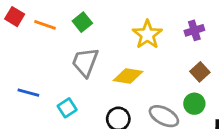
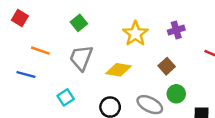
orange line: (45, 25) -> (40, 51), moved
brown square: (200, 72) -> (167, 66), moved
blue line: (28, 93) -> (26, 75), moved

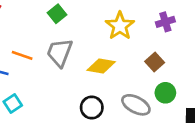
orange line: (40, 51) -> (22, 55), moved
cyan square: (66, 97) -> (13, 103), moved

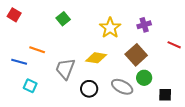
gray trapezoid: (60, 53) -> (65, 69), moved
brown square: (155, 62) -> (136, 55), size x1.5
cyan square: (13, 103) -> (30, 86), turned -32

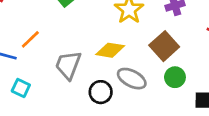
orange line: (37, 50) -> (30, 39), turned -63
gray ellipse: (122, 87) -> (132, 79), moved

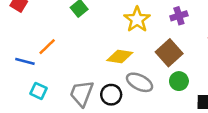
gray trapezoid: (68, 65) -> (82, 93), moved

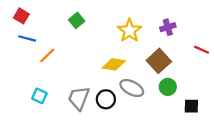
blue line: (25, 61) -> (27, 38), moved

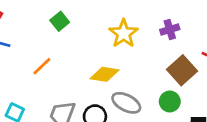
orange line: (47, 55) -> (42, 66), moved
brown square: (159, 61) -> (182, 70), moved

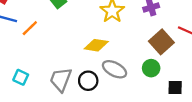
orange line: (42, 66) -> (30, 28), moved

